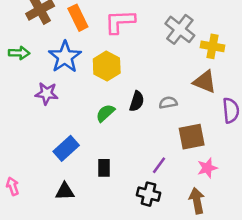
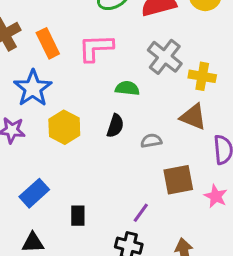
yellow hexagon: (107, 66) -> (64, 127), moved
black semicircle: (137, 101) -> (115, 126), moved
green semicircle: (105, 113) -> (127, 88), moved, turned 48
pink star: (207, 168) -> (216, 196), moved, turned -30

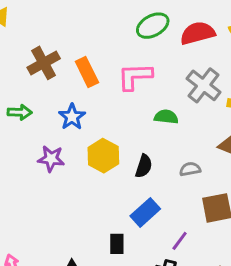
blue star: (33, 88) -> (72, 117), size x0.7
black semicircle: (115, 126) -> (144, 166), moved
blue rectangle: (34, 193) -> (145, 212), moved

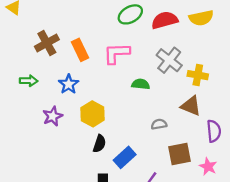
purple star: (51, 159) -> (53, 116), turned -30
black semicircle: (144, 166) -> (99, 144), moved

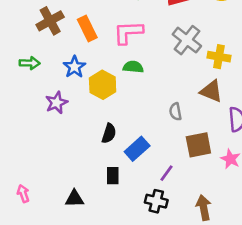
green semicircle: (141, 84) -> (133, 67), moved
yellow hexagon: (93, 114) -> (103, 85), moved
gray semicircle: (159, 124) -> (175, 112), turned -91

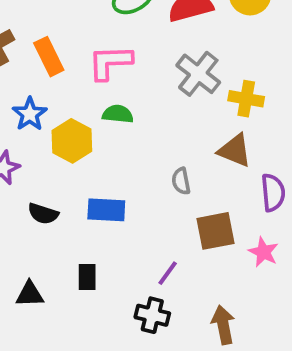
black semicircle: (109, 133) -> (43, 214), moved, turned 90
blue rectangle: (137, 149) -> (106, 210), moved, turned 45
black triangle: (74, 199) -> (30, 294), moved

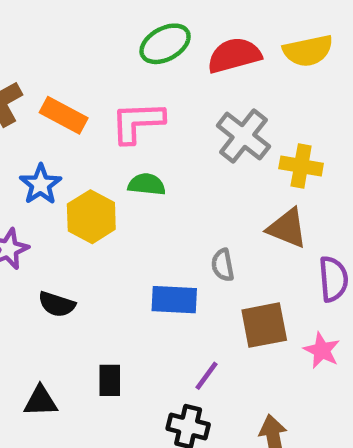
orange rectangle: (49, 57) -> (64, 115), turned -36
blue rectangle: (106, 210) -> (174, 300), moved

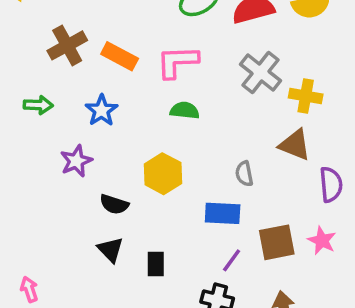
yellow hexagon: (91, 217) -> (163, 174), moved
blue rectangle: (174, 300) -> (223, 213), moved
brown square: (264, 325) -> (277, 242), moved
black triangle: (41, 401) -> (111, 250), moved, turned 48

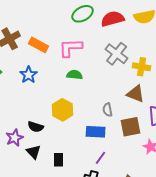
purple star: (76, 161) -> (15, 138), moved
brown square: (277, 242) -> (131, 127), moved

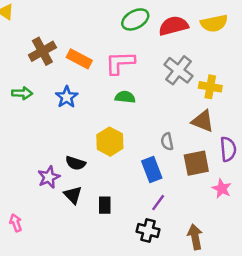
blue rectangle: (96, 132) -> (152, 169), turned 66

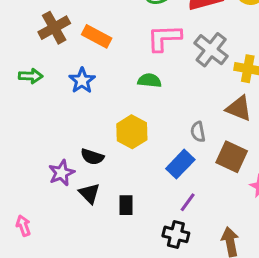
pink L-shape: (120, 63) -> (164, 38), moved
brown square: (196, 163) -> (232, 157), turned 36
blue rectangle: (152, 169) -> (180, 164), turned 65

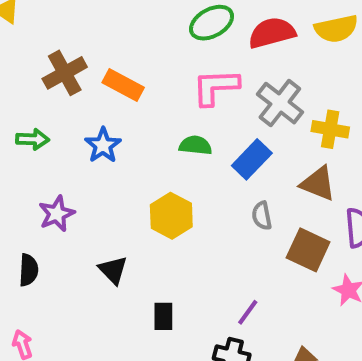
black semicircle: (92, 157) -> (29, 270), moved, turned -105
blue rectangle: (180, 164) -> (252, 159), moved
purple star: (61, 173) -> (57, 214), moved
black triangle: (89, 193) -> (113, 270), moved

